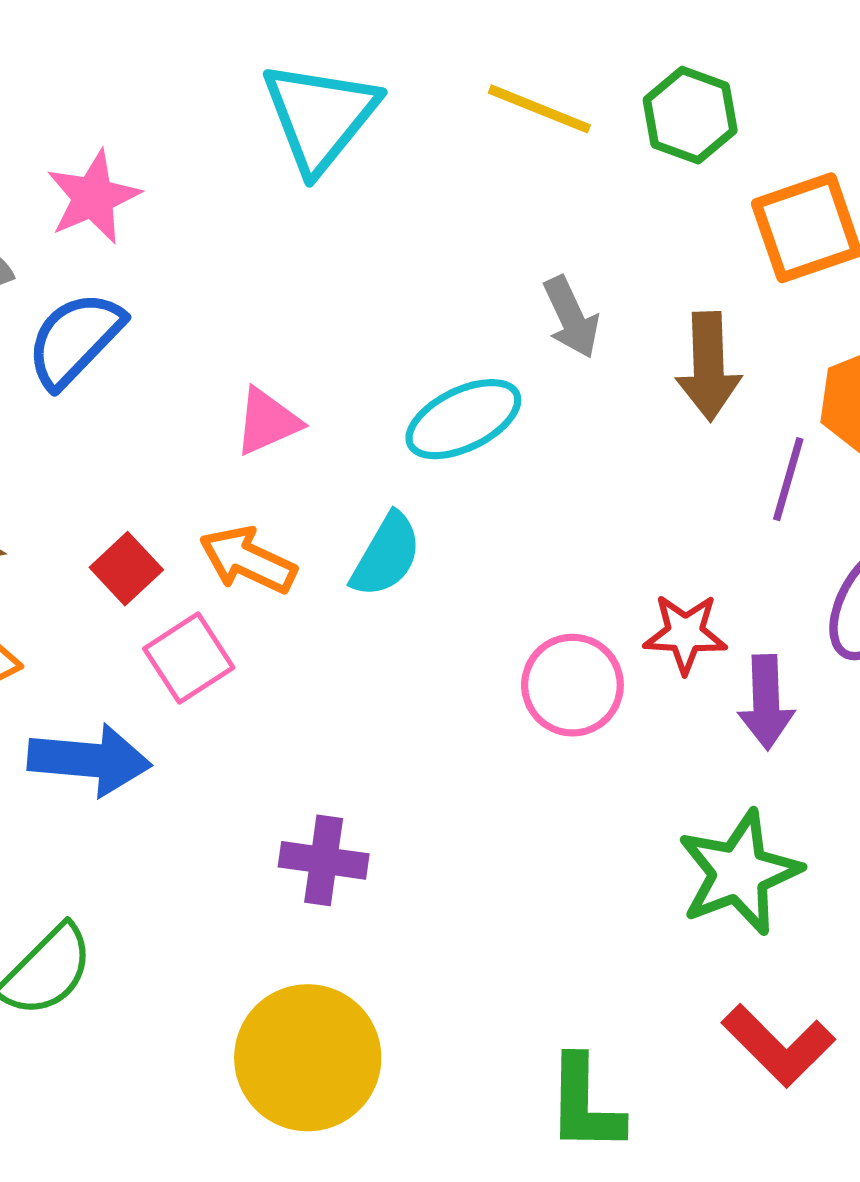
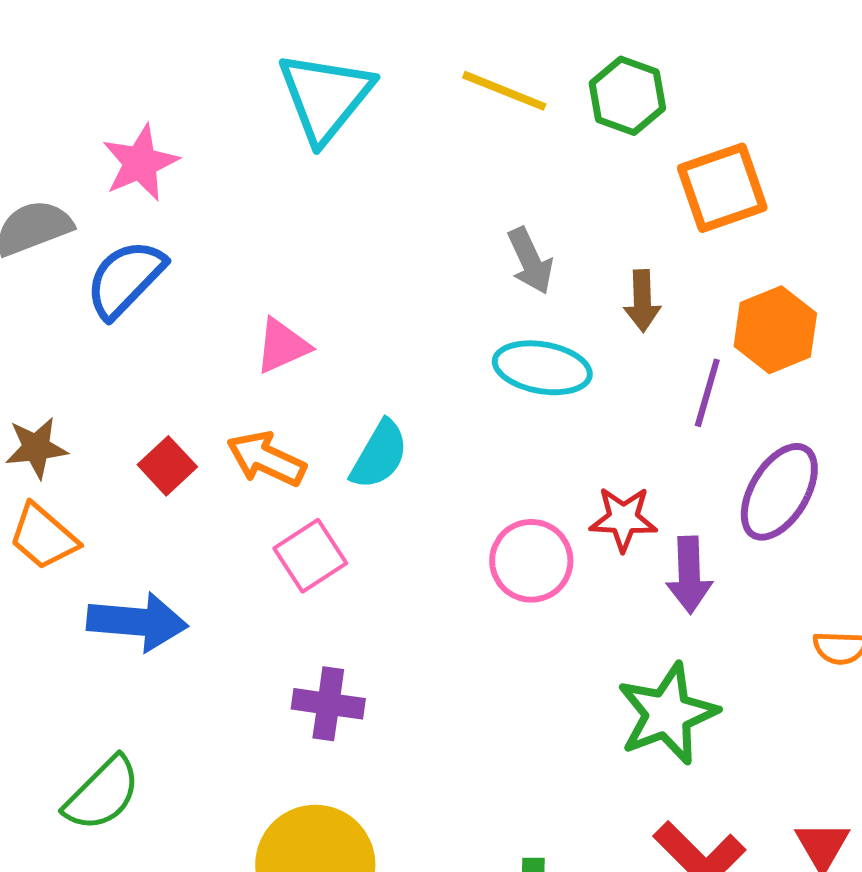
brown arrow: (709, 366) -> (642, 301), size x0.7
cyan ellipse: (463, 419) -> (542, 368), moved, turned 36
pink square: (189, 658) -> (310, 556), moved

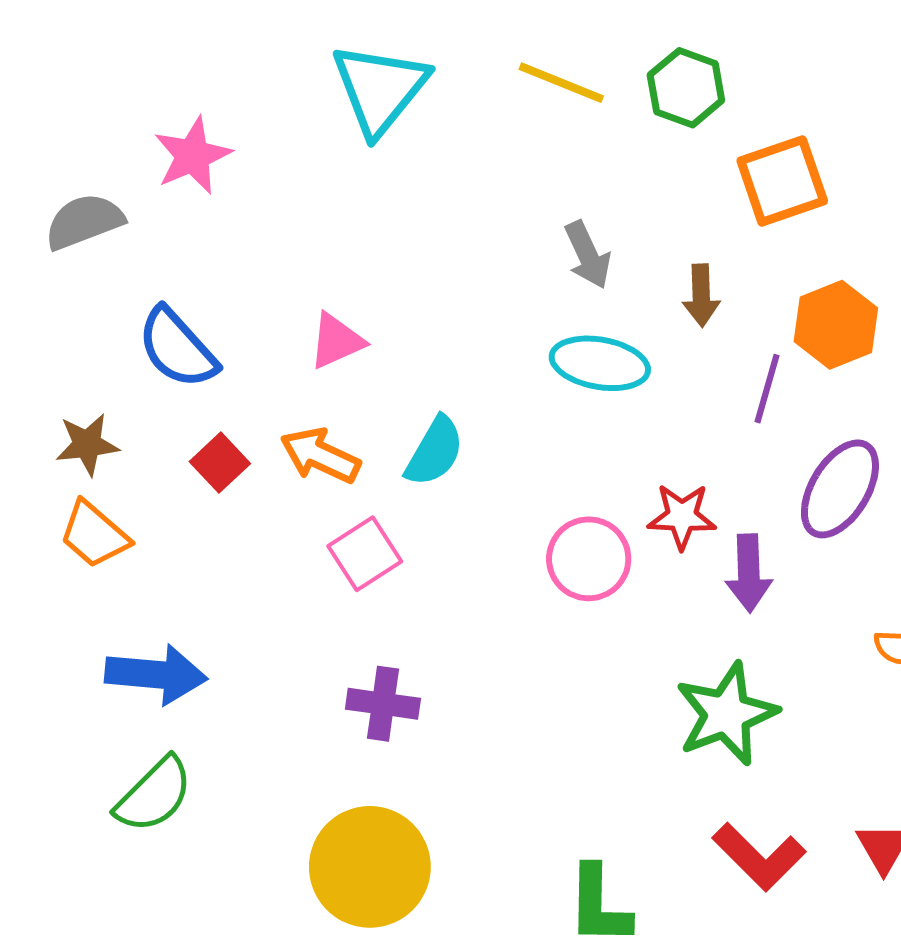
blue semicircle: (125, 279) -> (177, 348), moved, turned -86
blue arrow: (137, 622) -> (156, 674), moved

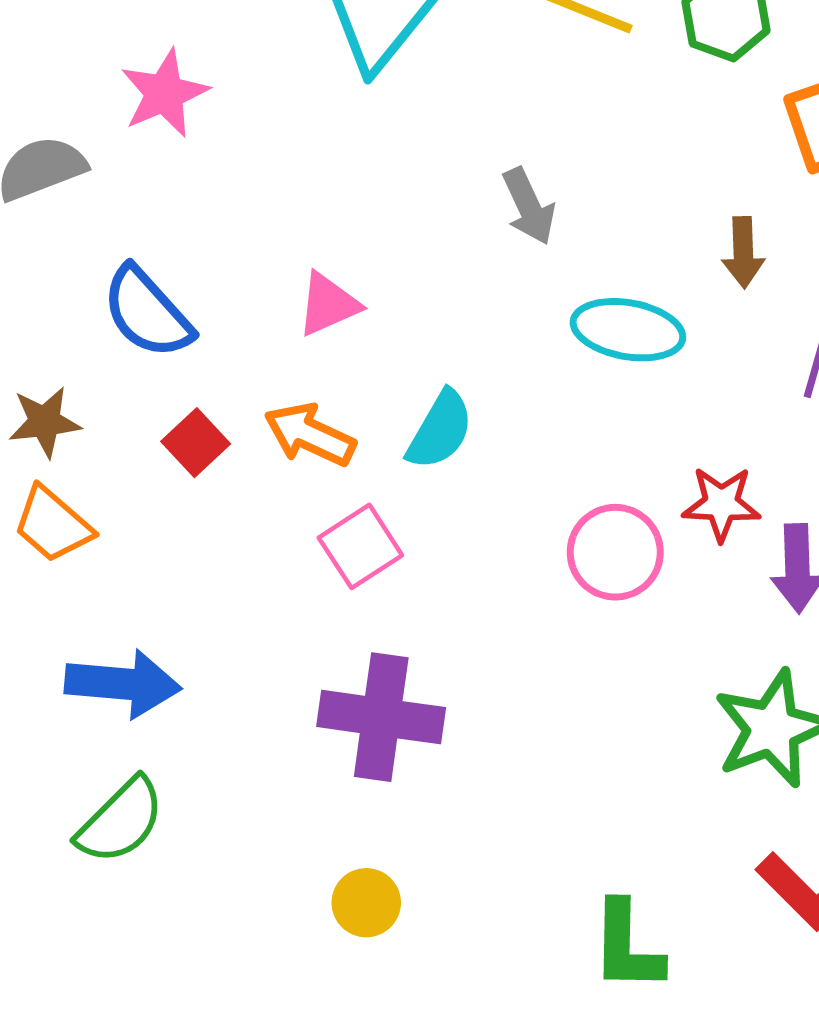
gray arrow: (588, 255) -> (529, 206), moved
purple cross: (383, 704) -> (381, 717), size x1.5
yellow circle: (370, 867) -> (366, 903), size x0.5

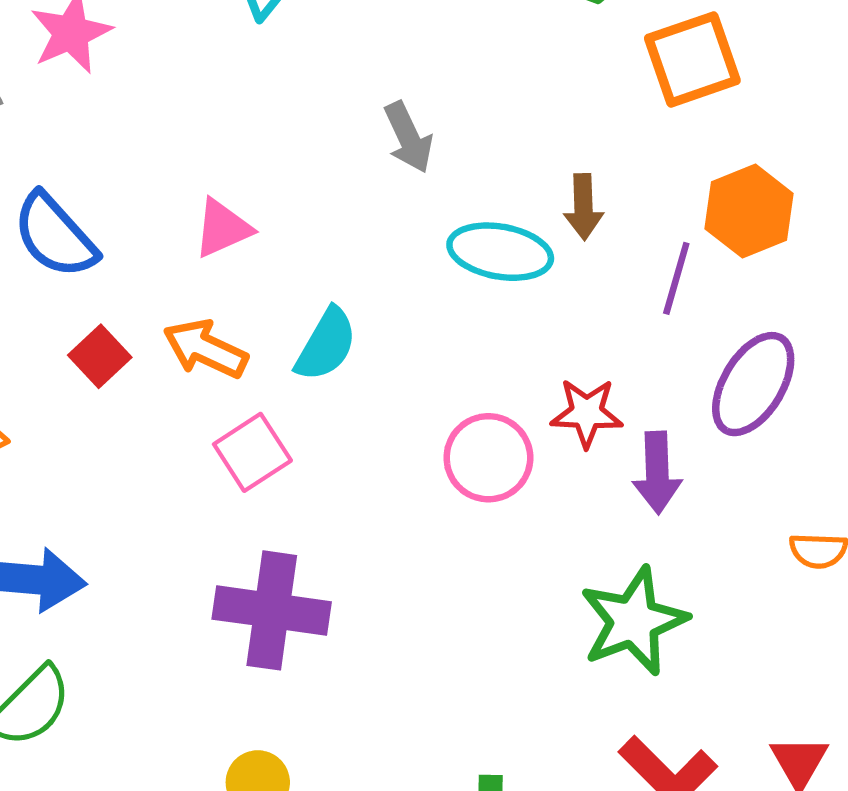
brown arrow: (743, 252) -> (583, 207), moved

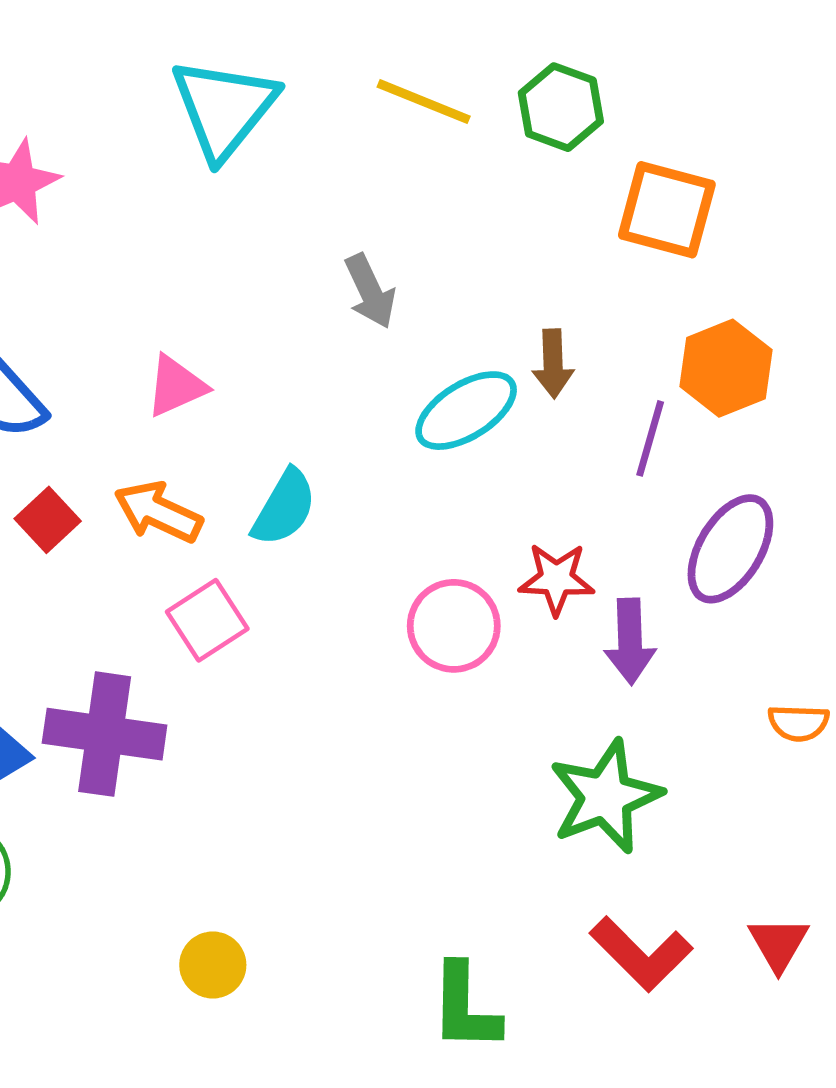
orange square: (692, 59) -> (667, 210), turned 34
cyan ellipse: (500, 252) -> (466, 411), turned -42
purple cross: (272, 610) -> (105, 734), moved

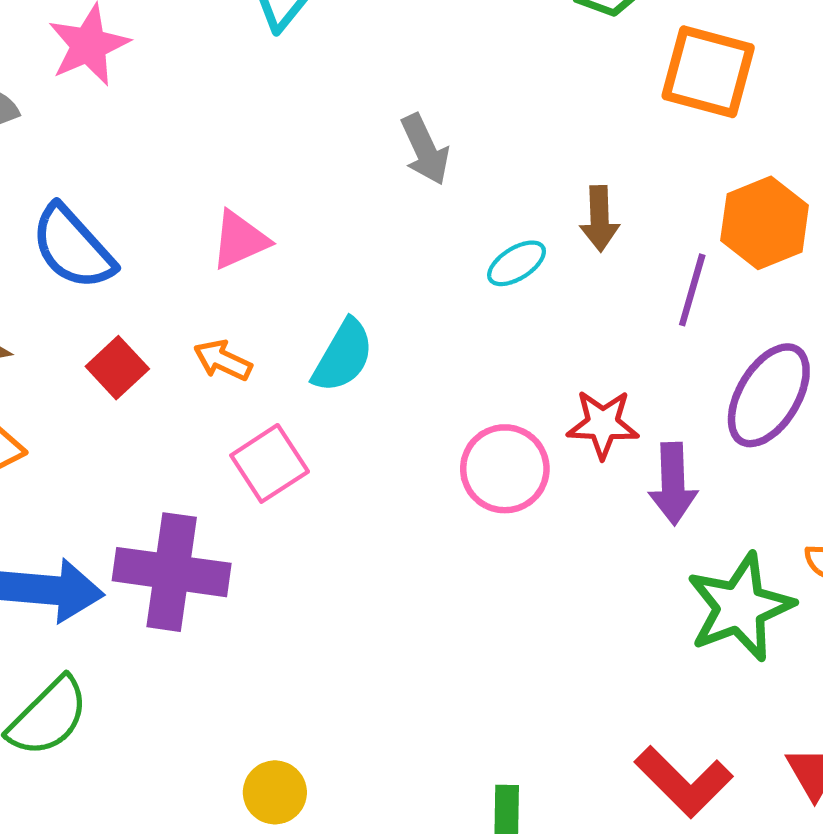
cyan ellipse: (466, 411) -> (517, 263), size x0.6
orange arrow: (158, 512) -> (223, 360), size x0.7
green star: (605, 797) -> (740, 607), moved

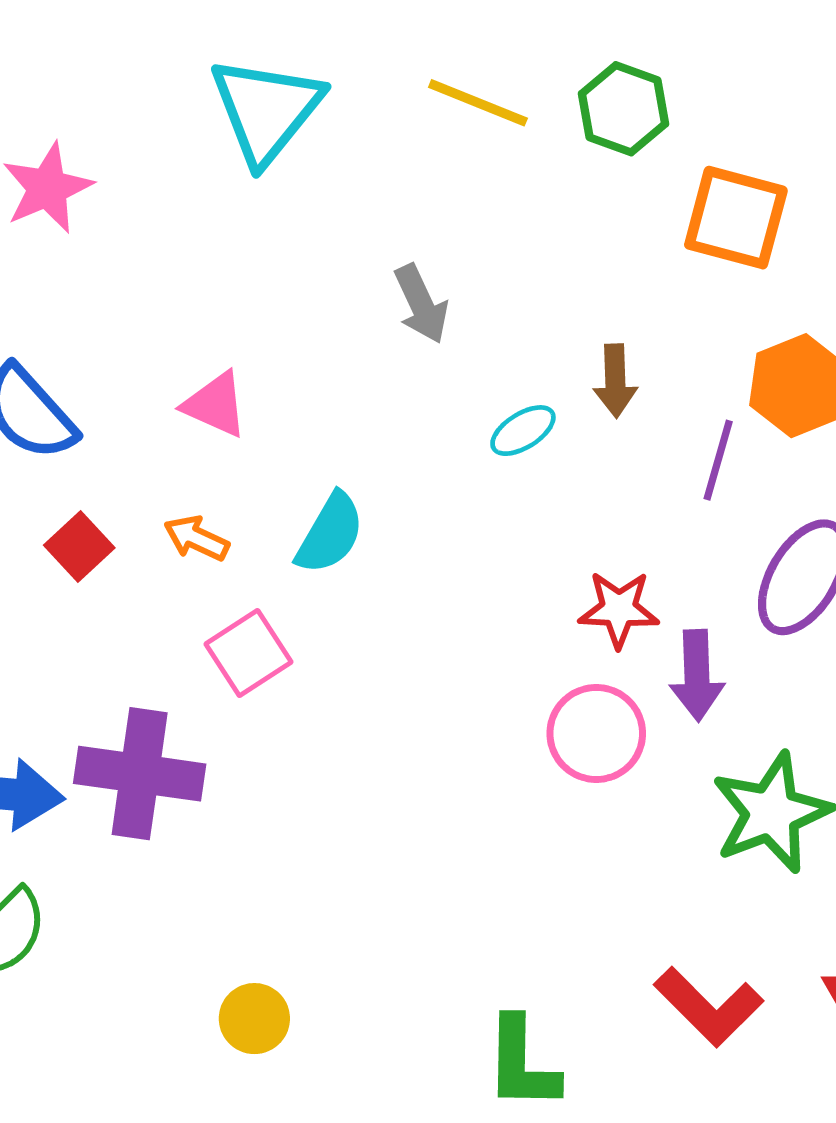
pink triangle: (240, 240) -> (215, 405), turned 48
pink circle: (505, 469) -> (596, 733), moved

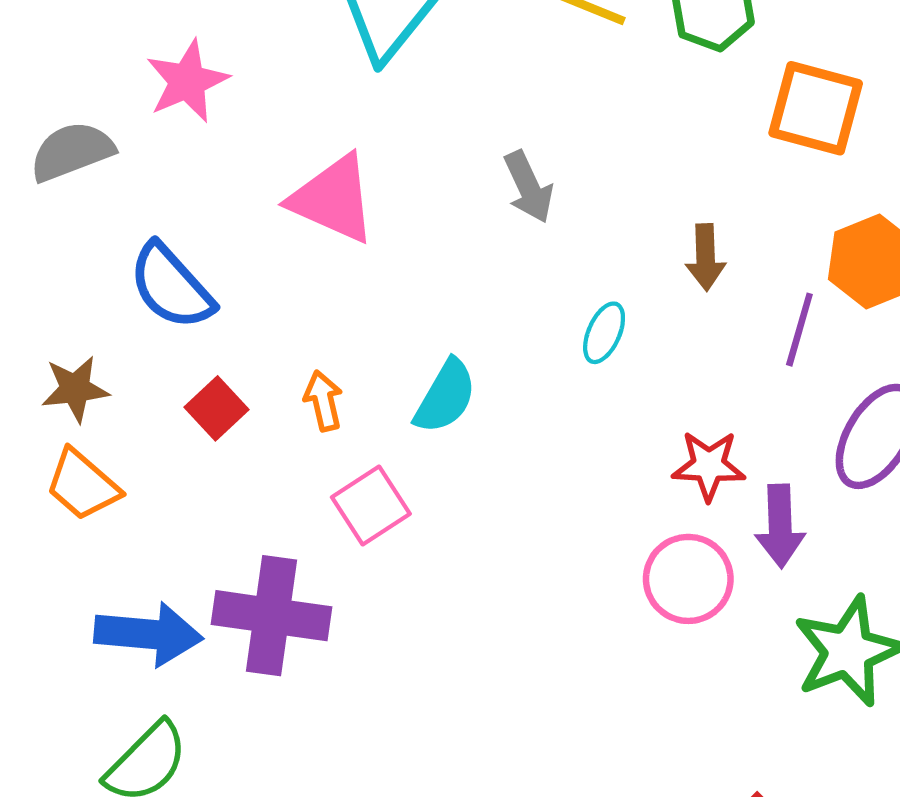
pink triangle: (215, 405) -> (333, 199), moved, size x1.5
cyan ellipse: (523, 431) -> (604, 333), moved, turned -34
orange arrow: (196, 538) -> (323, 401), turned 52

